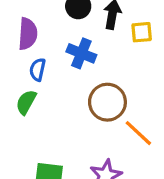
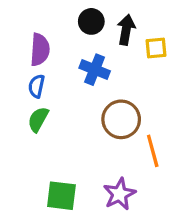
blue semicircle: (38, 70) -> (37, 86), moved
orange line: (138, 133) -> (153, 151), turned 32

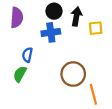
purple semicircle: (40, 50) -> (17, 18), moved
blue cross: (95, 70) -> (51, 32), moved, turned -30
blue semicircle: (37, 86) -> (27, 55), moved

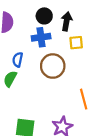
yellow square: (96, 28) -> (76, 43), moved
brown circle: (73, 74) -> (53, 66), moved

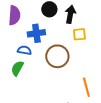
blue cross: (41, 37) -> (36, 33), moved
blue semicircle: (18, 60) -> (24, 50), turned 88

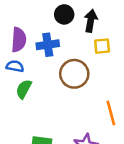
purple semicircle: (14, 15) -> (19, 40), moved
blue semicircle: (24, 50) -> (15, 66), moved

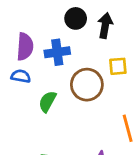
yellow square: (102, 46) -> (118, 66), moved
green semicircle: (24, 89) -> (47, 102), moved

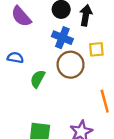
purple semicircle: (25, 47) -> (21, 16), moved, turned 135
blue cross: (57, 52) -> (62, 38), moved, turned 30

